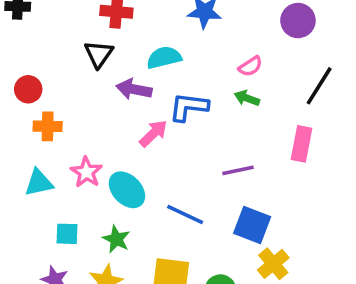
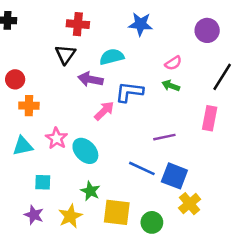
blue line: (185, 214) -> (142, 168), moved
green star: (116, 239) -> (90, 191), moved

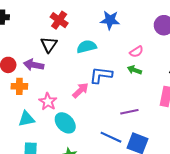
red cross: (78, 24) -> (59, 20), turned 30
purple arrow: (90, 79) -> (34, 65), moved
pink star: (57, 138) -> (48, 102), moved
cyan triangle: (23, 146) -> (26, 119), moved

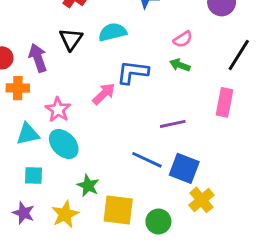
black triangle: (49, 45) -> (71, 39), moved
purple arrow: (34, 65) -> (38, 58), turned 60
cyan ellipse: (65, 123) -> (64, 144), moved

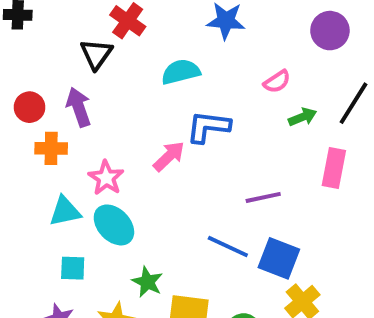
black triangle: (71, 39) -> (96, 54), moved
green arrow: (180, 65) -> (302, 117), moved, turned 138

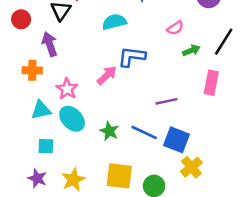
red circle: (30, 107) -> (21, 19), moved
green star: (147, 282) -> (109, 131), moved

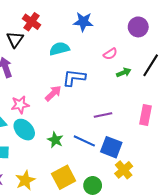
pink rectangle: (211, 83) -> (145, 115), moved
pink star: (67, 89) -> (20, 105), turned 30
yellow square: (119, 176) -> (64, 177), turned -35

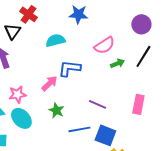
purple circle: (138, 27) -> (141, 24), moved
pink semicircle: (110, 54) -> (104, 45), size x1.5
purple line: (103, 115) -> (97, 104), turned 36
green star: (55, 140) -> (56, 110), moved
blue line: (84, 141) -> (79, 129), turned -35

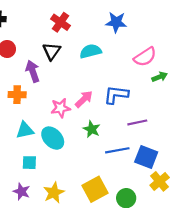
black triangle: (12, 31) -> (52, 51), moved
blue L-shape: (69, 68) -> (116, 95), moved
pink star: (17, 94) -> (60, 108), moved
purple line: (97, 104) -> (137, 122), turned -36

